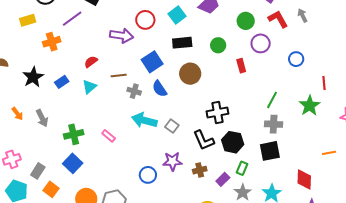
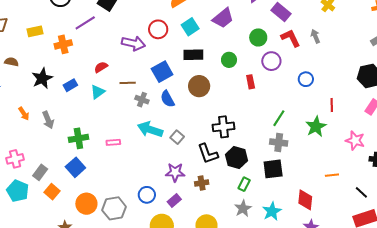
yellow rectangle: (28, 20) -> (35, 31), moved
pink rectangle: (109, 136) -> (113, 142), turned -48
blue circle: (148, 175) -> (147, 195), moved
purple rectangle: (223, 179) -> (174, 201), moved

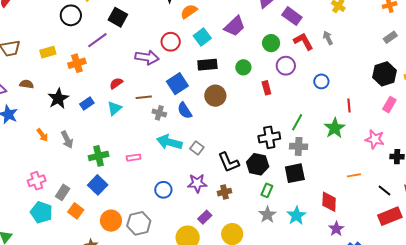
black cross: (224, 127) -> (269, 137), moved
blue circle: (147, 195) -> (163, 190), moved
purple rectangle: (174, 201) -> (205, 217), moved

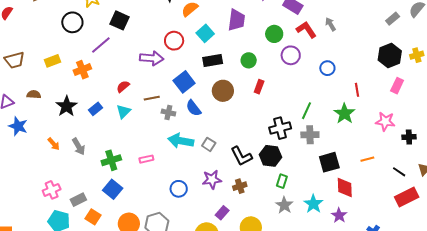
purple trapezoid: (235, 26) -> (237, 20), turned -35
red rectangle: (266, 88) -> (259, 87), moved, turned 40
black square: (295, 173) -> (329, 162), moved
gray rectangle: (63, 192) -> (78, 200), turned 35
purple star: (336, 229) -> (339, 215), moved

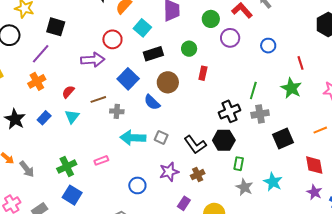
orange cross: (82, 70) -> (37, 81), moved
blue semicircle: (194, 108) -> (152, 102), moved
gray arrow: (79, 147) -> (27, 169), moved
red diamond: (345, 188) -> (314, 165), moved
purple star: (339, 215) -> (314, 192), moved

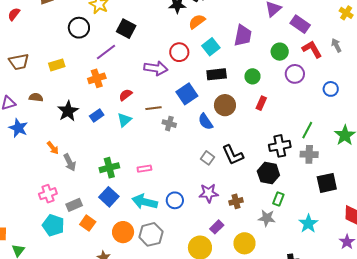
cyan arrow: (133, 138) -> (145, 202), moved
black L-shape: (195, 145) -> (233, 155), moved
gray star: (244, 187) -> (267, 218), moved, turned -30

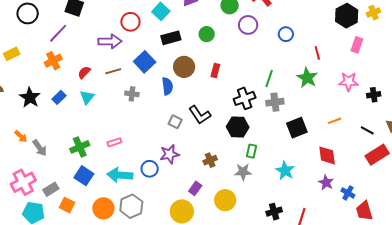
red rectangle: (261, 103) -> (215, 71), moved
brown line: (153, 108) -> (113, 71), moved
blue semicircle: (206, 122) -> (167, 86), turned -144
purple star: (209, 193) -> (170, 154), moved
pink cross: (48, 194) -> (23, 182), size x1.4

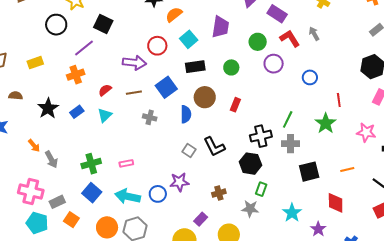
pink cross: (23, 182) -> (31, 192), turned 35
purple star: (326, 183) -> (318, 229), moved

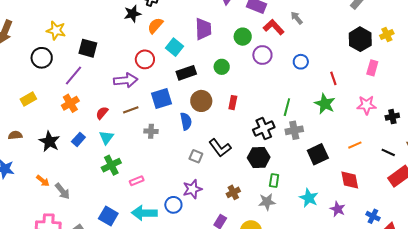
blue square: (166, 87) -> (162, 98), turned 30
green cross: (91, 164) -> (111, 165), moved

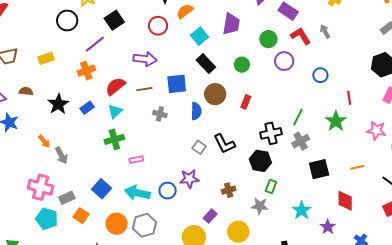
black square: (88, 48) -> (114, 20), turned 30
red circle: (145, 59) -> (158, 26), moved
black rectangle: (186, 73) -> (206, 64), turned 54
red semicircle: (102, 113) -> (115, 86), size x1.5
gray cross: (294, 130) -> (301, 141), turned -30

